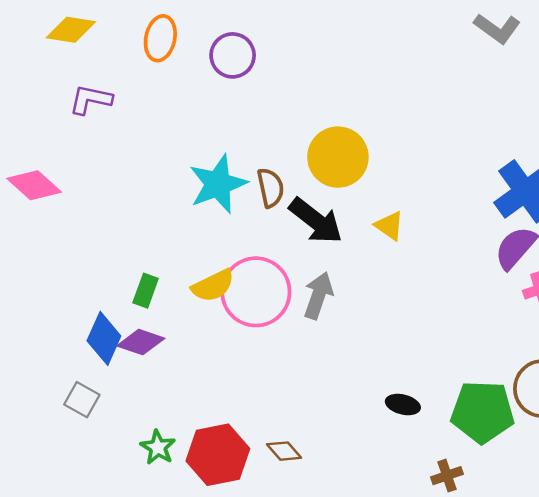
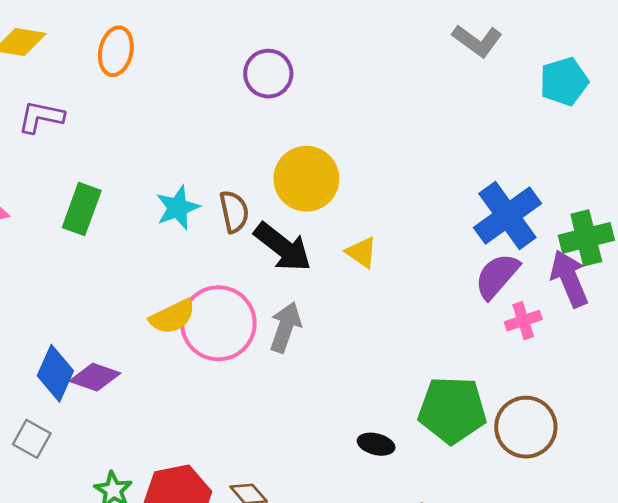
purple circle: (233, 55) -> (268, 74), moved
cyan star: (218, 184) -> (178, 208), size x0.7
green rectangle: (146, 291) -> (82, 209), moved, size x1.4
green pentagon: (482, 412) -> (452, 410), moved

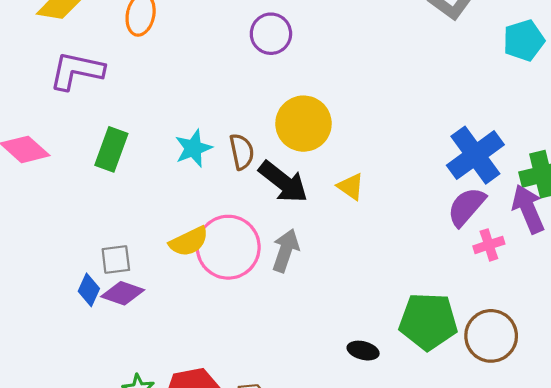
purple L-shape: (41, 117) -> (77, 71), size x1.4
blue diamond: (55, 373) -> (89, 290), size x0.7
gray square: (32, 439) -> (116, 260), moved, turned -36

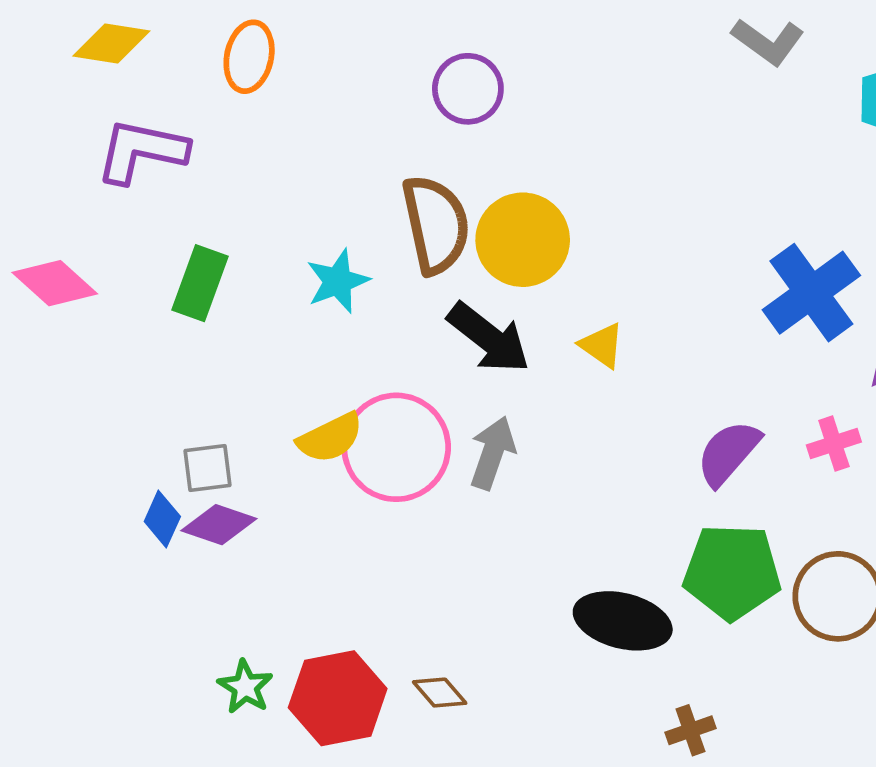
brown semicircle: (242, 152) -> (436, 225), moved, size x1.6
purple semicircle: (466, 207) -> (728, 453), moved
black ellipse: (363, 351) -> (623, 621), size x1.8

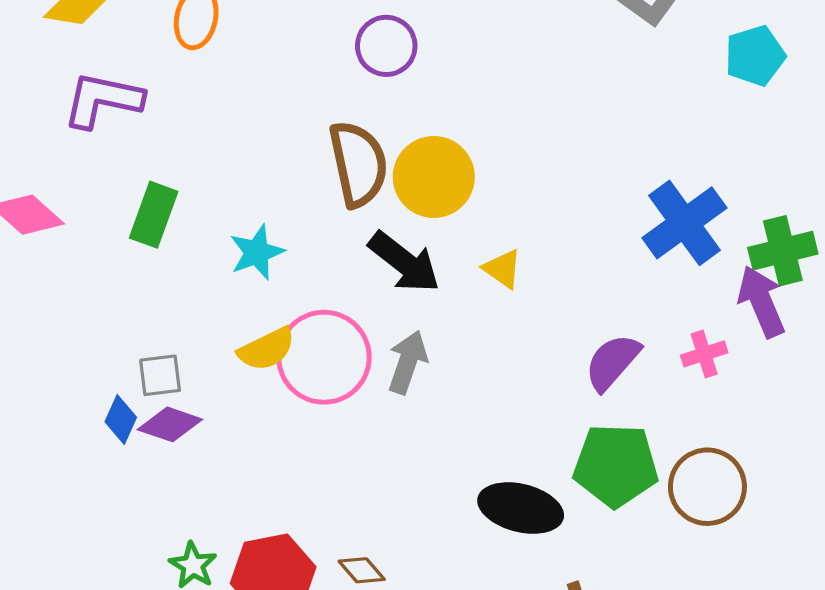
cyan star: (338, 281) -> (257, 252), moved

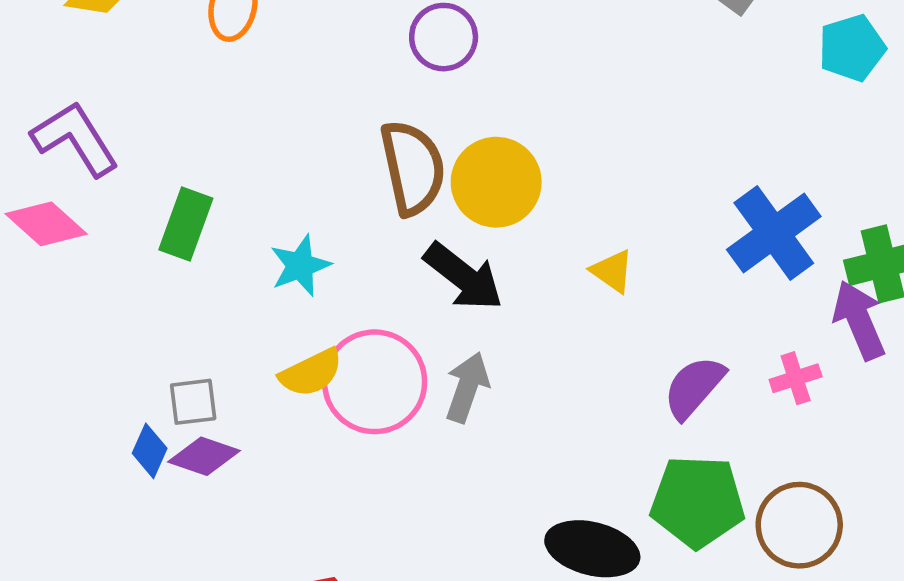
purple L-shape: (103, 100) -> (75, 139), moved, turned 46
yellow triangle: (503, 269) -> (612, 271), moved

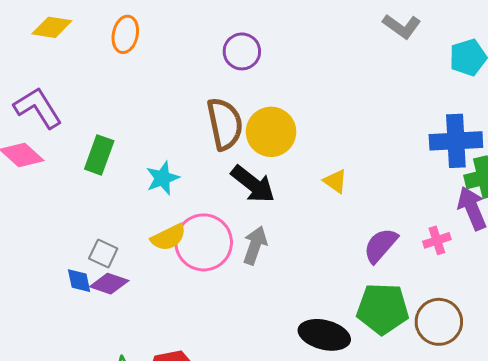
blue cross: (774, 233) -> (456, 141), moved, turned 33
gray square: (193, 402) -> (103, 253), turned 32
blue diamond: (150, 451) -> (79, 281), turned -36

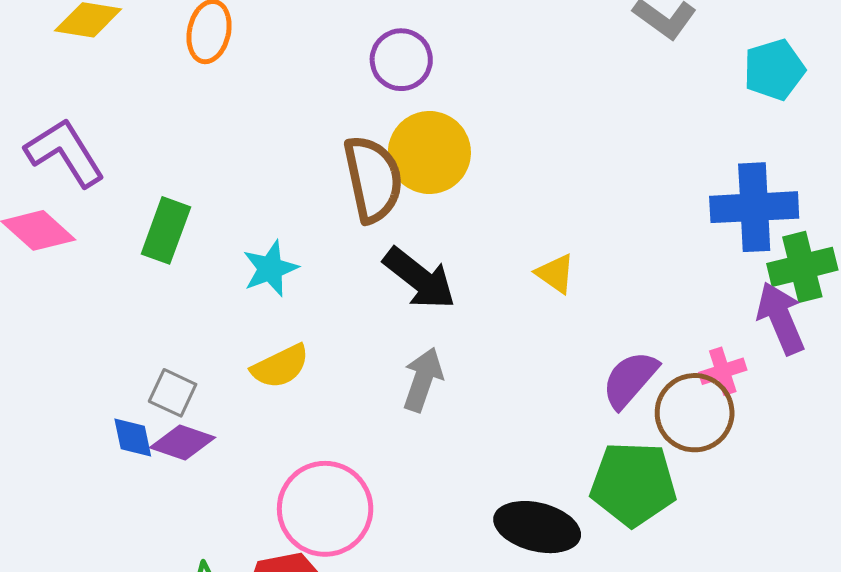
yellow circle: (271, 132) -> (429, 153), moved
pink circle: (204, 242) -> (325, 509), moved
brown circle: (439, 322) -> (695, 413), moved

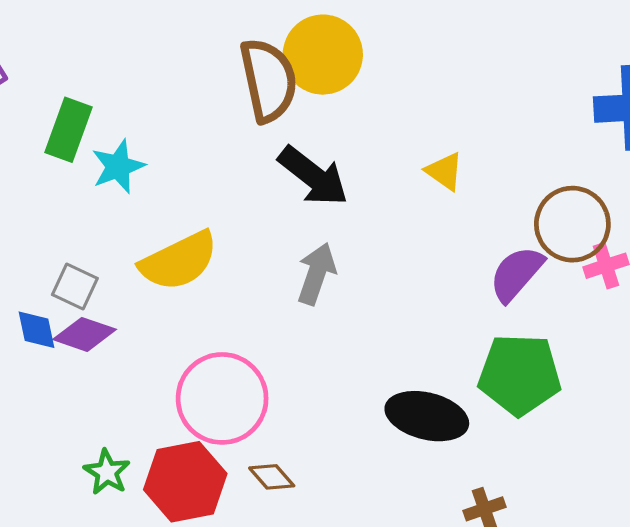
cyan star: (270, 269) -> (118, 167), moved
yellow semicircle: (280, 366) -> (179, 261), size x1.4
brown circle: (695, 413) -> (572, 224), moved

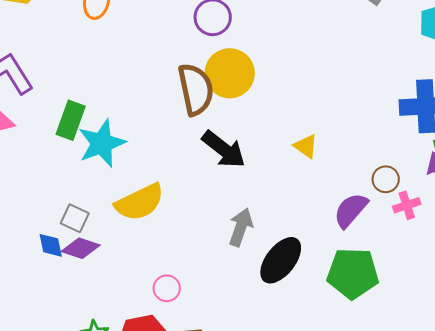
cyan star: (118, 167) -> (102, 143), size x1.4
brown circle: (572, 224) -> (386, 179), size x0.6
gray arrow: (316, 274) -> (241, 227), moved
pink circle: (222, 398) -> (167, 288), size x0.5
black ellipse: (427, 416) -> (281, 260), moved, turned -66

